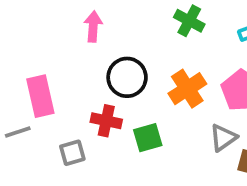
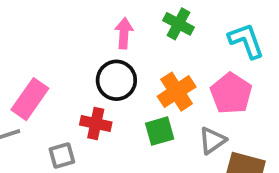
pink arrow: (93, 26) -> (124, 33), moved
pink rectangle: (40, 96) -> (30, 99), turned 48
green square: (148, 138) -> (160, 131), moved

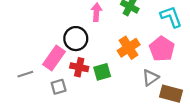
black circle: (116, 80) -> (76, 39), moved
pink rectangle: (30, 99) -> (54, 58), moved
green square: (160, 131) -> (102, 72), moved

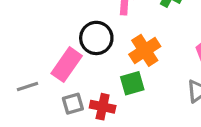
orange cross: (129, 48) -> (145, 50), moved
red cross: (79, 67) -> (103, 107), moved

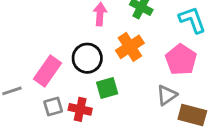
black circle: (96, 38) -> (87, 58), moved
orange cross: (145, 50) -> (130, 47), moved

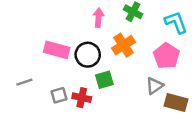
pink rectangle: (47, 71) -> (57, 50), moved, turned 70

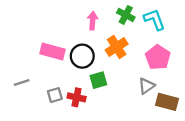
cyan L-shape: (176, 22) -> (154, 19), moved

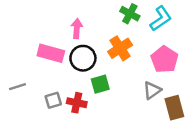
cyan L-shape: (154, 19) -> (161, 19), turned 75
pink arrow: (93, 21) -> (77, 29), moved
brown rectangle: (167, 102) -> (174, 108), turned 60

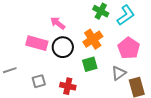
pink arrow: (77, 29) -> (58, 23), turned -56
green square: (100, 84) -> (90, 64), moved
red cross: (77, 103) -> (68, 86), moved

